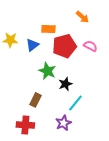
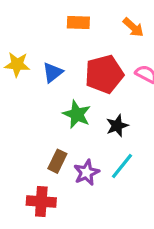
orange rectangle: (48, 29) -> (78, 22), moved
black star: (65, 84) -> (117, 126), moved
purple star: (63, 123) -> (86, 172), moved

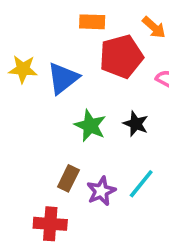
blue triangle: (53, 72) -> (63, 78), size x1.4
red pentagon: (104, 74) -> (121, 56), moved
black star: (117, 126) -> (136, 124), moved, turned -30

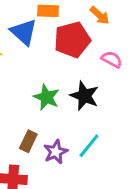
blue triangle: (63, 78) -> (24, 32), moved, turned -40
black star: (136, 124) -> (84, 96), size x1.4

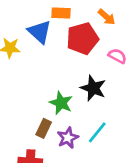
green star: (47, 97) -> (61, 103), moved

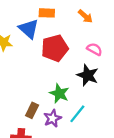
red pentagon: (82, 39) -> (55, 48), moved
black star: (93, 88) -> (88, 75), moved
green star: (61, 103) -> (59, 93), moved

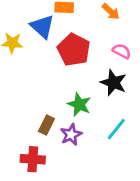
red pentagon: (55, 48) -> (74, 50), turned -30
cyan line: (77, 114) -> (116, 129), moved

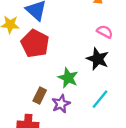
red pentagon: (74, 50) -> (35, 43), moved

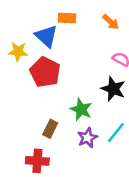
purple star: (61, 104) -> (88, 138), moved

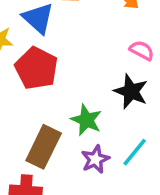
brown rectangle: (50, 129) -> (44, 147), size x1.6

